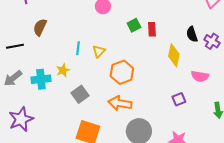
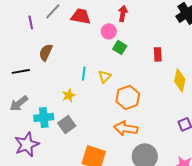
green square: (134, 25) -> (120, 47), moved, turned -32
cyan cross: (41, 79) -> (44, 117), moved
gray square: (80, 94) -> (67, 124), moved

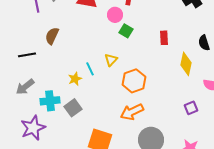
cyan line: (84, 73) -> (90, 69), moved, turned -32
orange arrow: (126, 128) -> (132, 112), turned -35

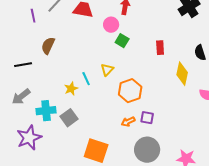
purple square: (191, 108) -> (147, 118), moved, turned 32
orange arrow: (132, 112) -> (128, 122), size x0.6

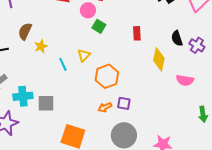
yellow star: (71, 89) -> (41, 46), moved
gray square: (69, 118) -> (46, 103), turned 36

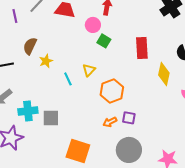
red rectangle: (137, 33) -> (142, 48), size x1.5

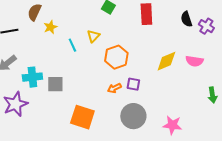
yellow diamond: (164, 74) -> (166, 61), moved, turned 55

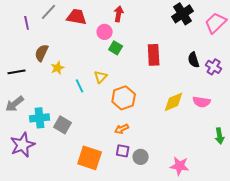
gray square: (55, 84) -> (63, 125), turned 30
purple square: (133, 84) -> (123, 151), moved
gray circle: (133, 116) -> (141, 157), size x0.6

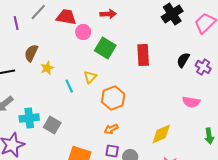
red arrow: (119, 14) -> (108, 14), turned 77
pink circle: (105, 32) -> (83, 32), moved
green square: (116, 48) -> (105, 48), size x1.5
black semicircle: (194, 60) -> (183, 60), turned 49
yellow diamond: (174, 102) -> (161, 134), moved

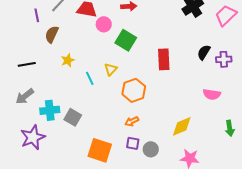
brown semicircle: (31, 53) -> (52, 34), moved
red rectangle: (143, 55) -> (164, 59), moved
purple cross: (203, 67) -> (224, 59), turned -35

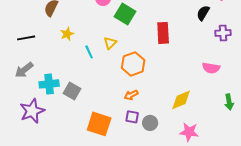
black semicircle: (204, 52) -> (203, 13), moved

